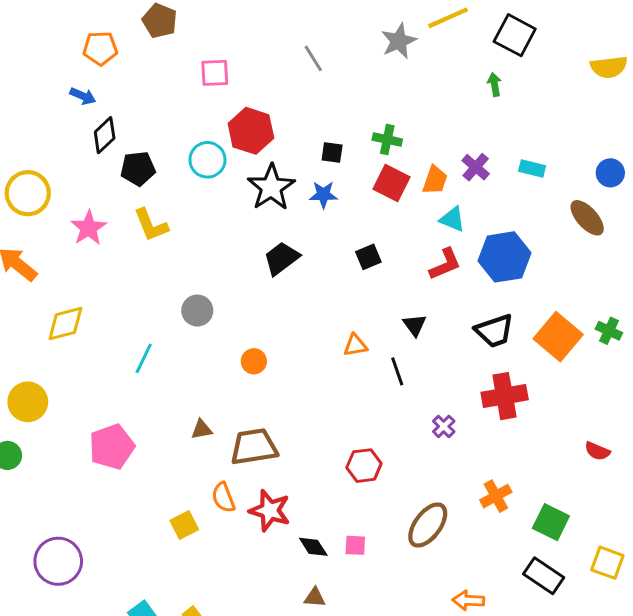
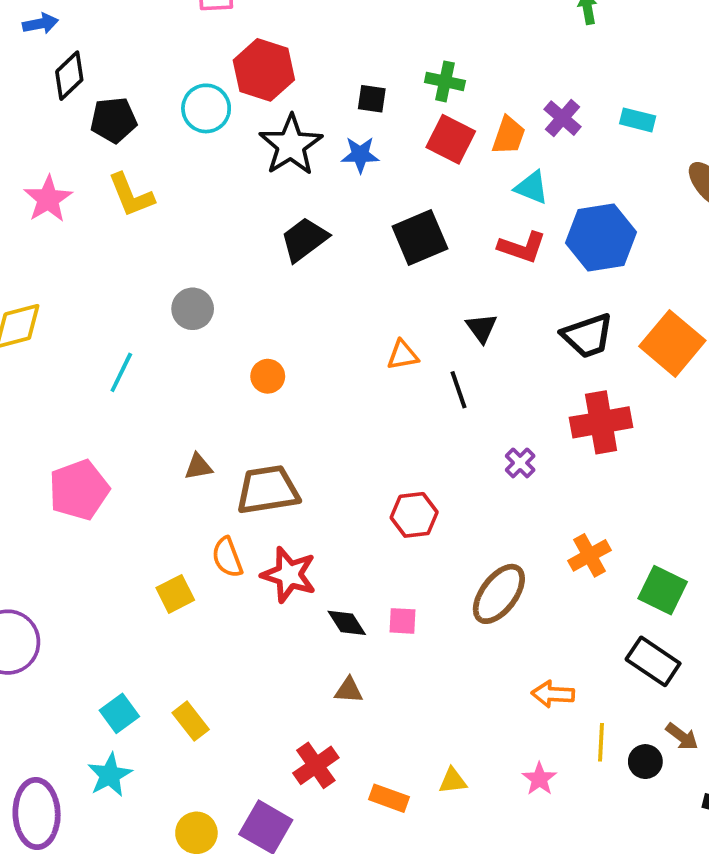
blue arrow: (83, 96) -> (40, 24), turned -35
black square: (368, 257) -> (420, 237), size x1.6
red L-shape: (445, 264) -> (522, 247), turned 42

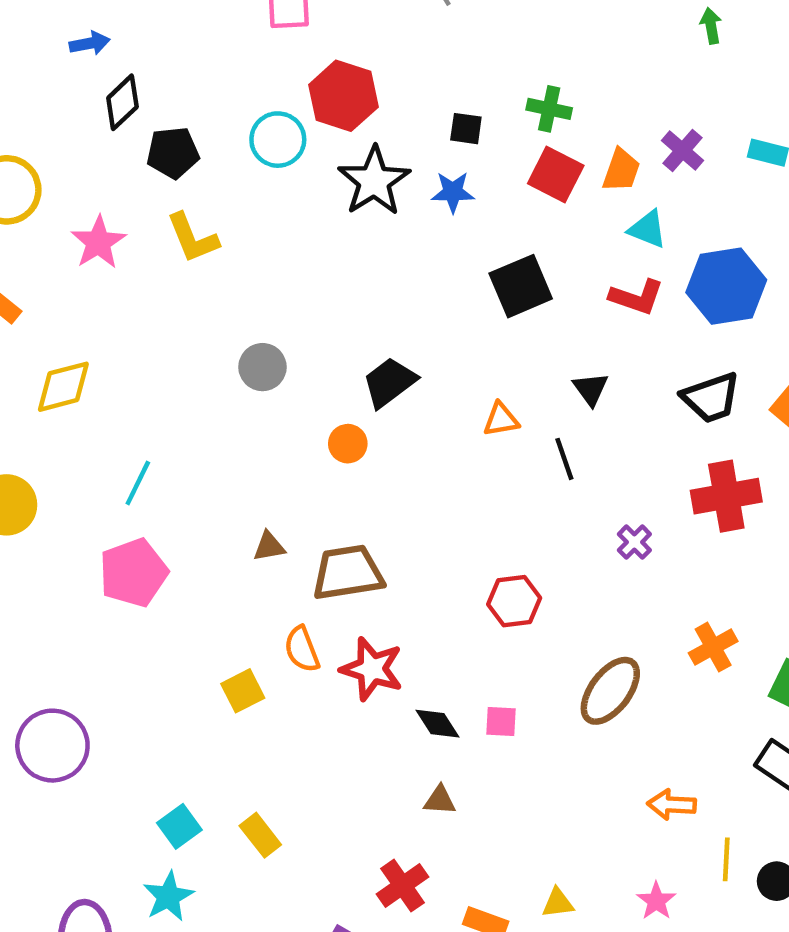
black trapezoid: (304, 239) -> (389, 382), moved
cyan line: (121, 372) -> (138, 483), moved

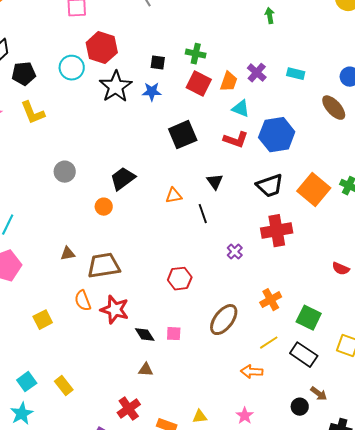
yellow square: (243, 691) -> (43, 320), moved
yellow line: (726, 859) -> (269, 343), moved, turned 54

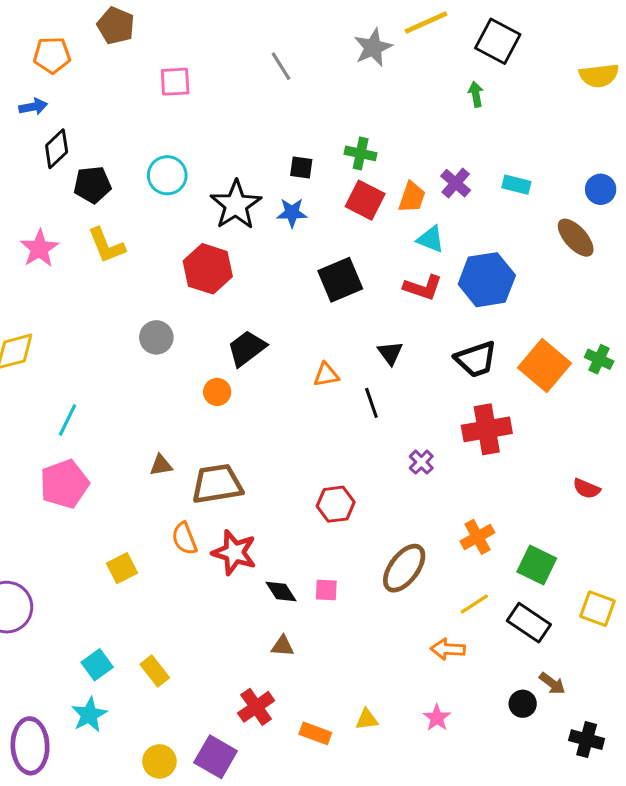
red hexagon: (102, 48) -> (208, 269), moved

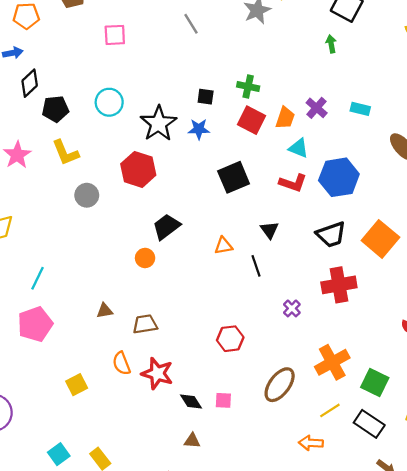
gray circle: (156, 337) -> (87, 195), moved
brown trapezoid: (217, 484) -> (145, 324), size x0.7
orange cross: (477, 537) -> (332, 362), size x1.4

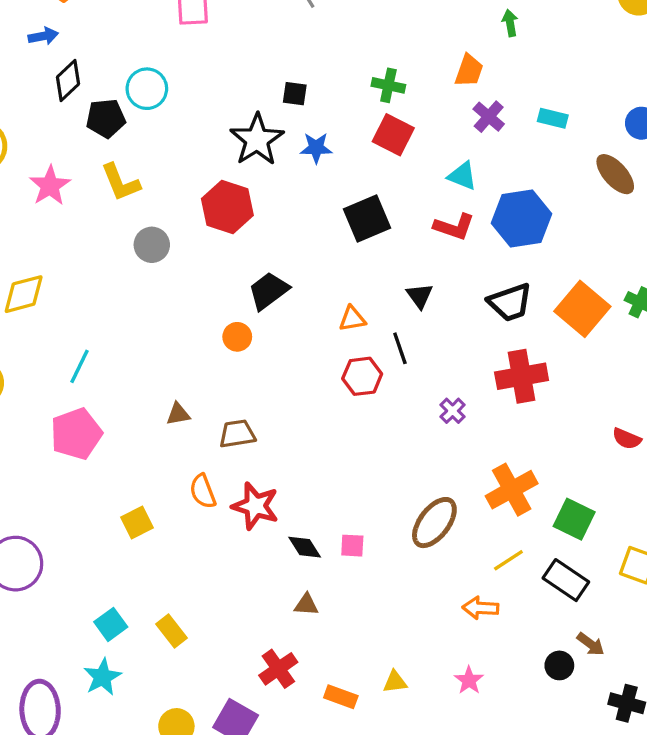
black square: (206, 97) -> (295, 94), moved
cyan circle: (109, 102) -> (147, 89), moved
orange trapezoid: (285, 118) -> (469, 71), moved
red hexagon: (230, 339) -> (362, 376), moved

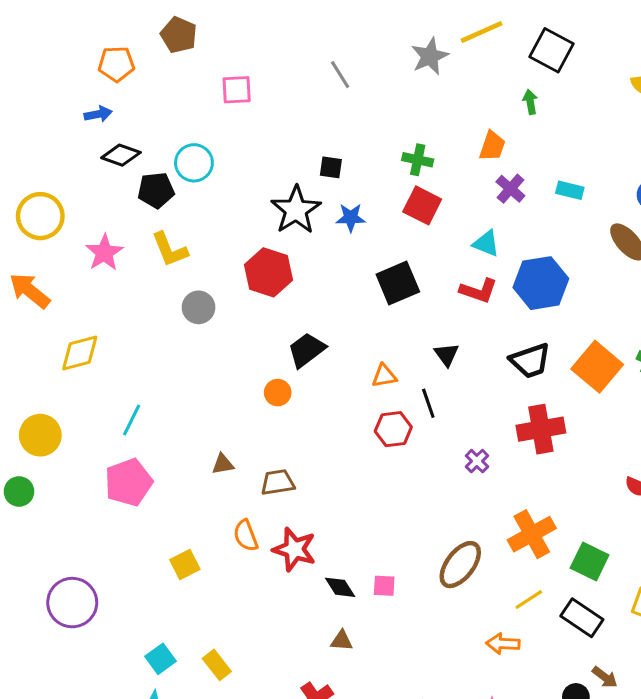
black diamond: (68, 80) -> (121, 155), turned 63

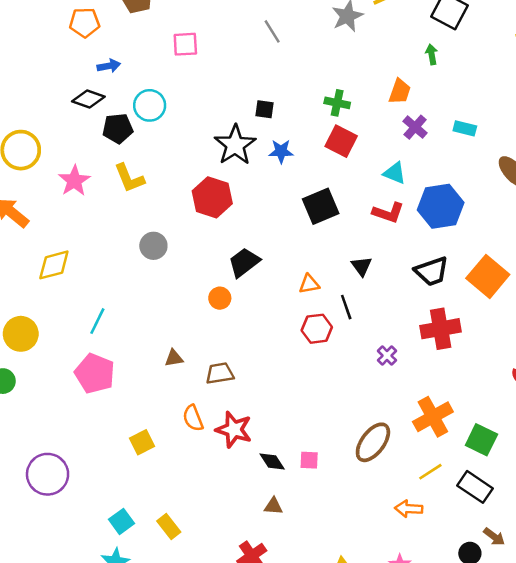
blue arrow: (98, 114) -> (109, 66), moved
gray circle: (199, 307) -> (153, 246), moved
pink pentagon: (129, 482) -> (95, 373), turned -30

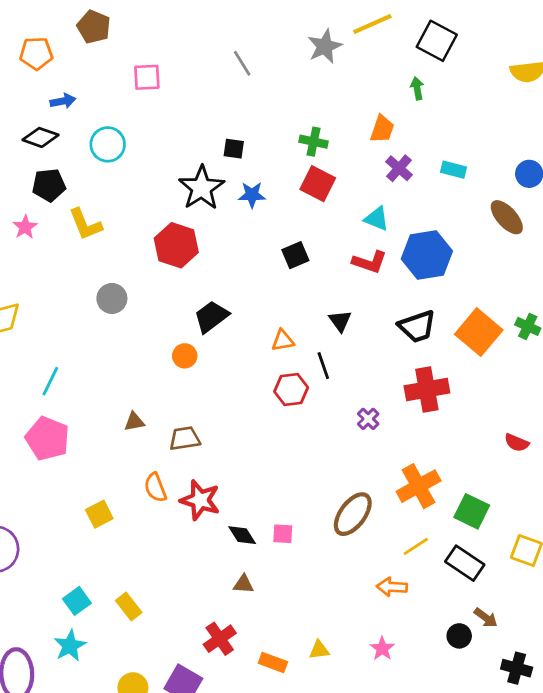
black pentagon: (118, 128) -> (49, 185), moved
pink star: (74, 181) -> (25, 227), size x0.7
black square: (321, 206) -> (295, 255), size x0.7

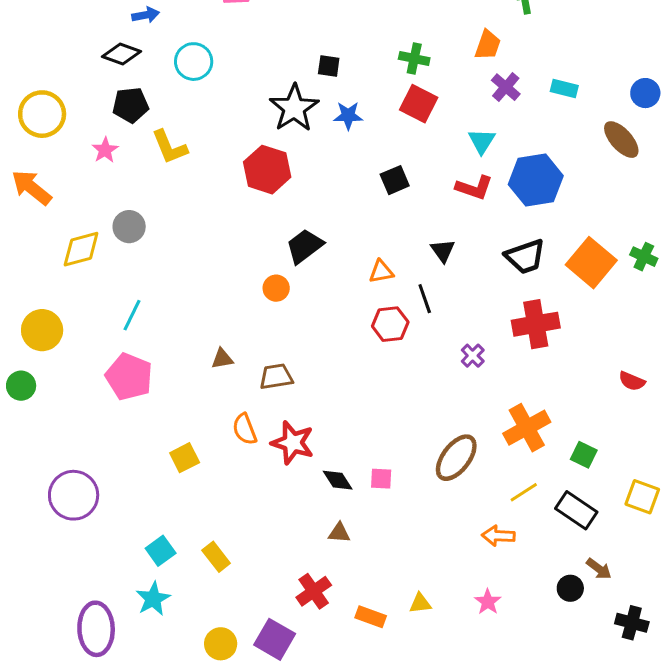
cyan triangle: (377, 219) -> (482, 141), turned 40
gray circle: (112, 298) -> (129, 227), moved
green square: (472, 511) -> (584, 455), size x0.7

